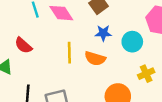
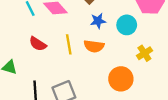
red semicircle: (23, 45) -> (38, 44), moved

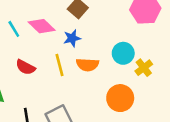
blue star: (98, 21) -> (72, 38), moved
cyan circle: (127, 25) -> (123, 53), moved

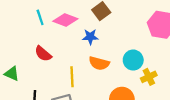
pink diamond: (42, 26) -> (65, 20), turned -35
yellow line: (60, 65) -> (72, 77), moved

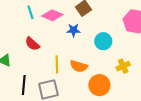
cyan circle: (133, 60) -> (103, 41), moved
orange semicircle: (99, 63) -> (79, 66), moved

